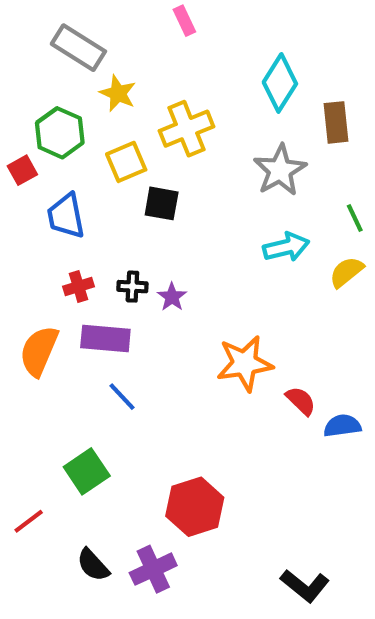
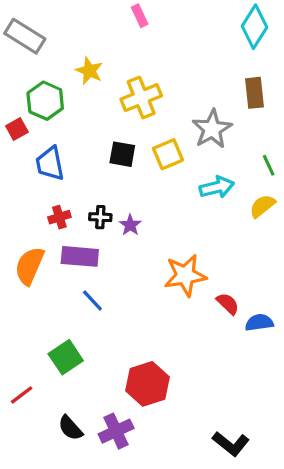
gray rectangle: (78, 48) -> (25, 36), moved
cyan diamond: (280, 83) -> (255, 27), moved
yellow square: (126, 162) -> (168, 154), moved

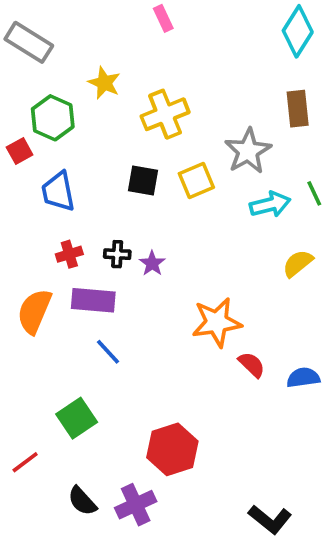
cyan arrow: (217, 187) -> (270, 204), moved
yellow semicircle: (262, 206) -> (298, 263), moved
red semicircle: (228, 304) -> (252, 365), moved

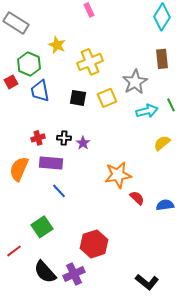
blue trapezoid: (58, 192) -> (40, 91), moved
black semicircle: (82, 501) -> (45, 272), size x1.4

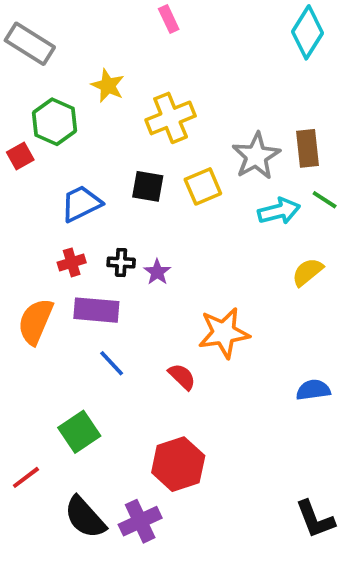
brown rectangle: (162, 59) -> (308, 148), moved
blue trapezoid: (40, 91) -> (81, 204), moved, turned 75
green line: (171, 105) -> (325, 200), turned -32
red semicircle: (137, 198) -> (182, 377), moved
black L-shape: (147, 282) -> (315, 519), moved, turned 30

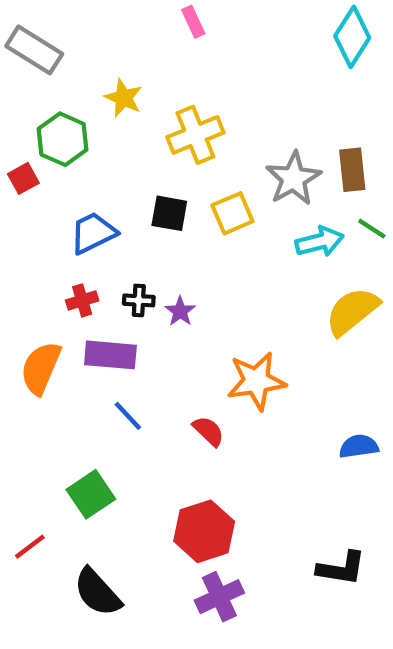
yellow semicircle: (308, 272) -> (352, 311), size x1.5
black L-shape: (315, 519) -> (341, 568), moved, turned -60
purple cross: (140, 521) -> (219, 597), moved

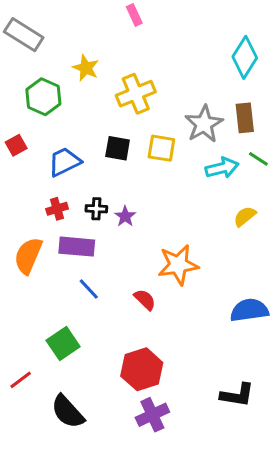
cyan diamond: (352, 37) -> (245, 57), moved
red square: (23, 178) -> (16, 145), moved
yellow square: (232, 213) -> (161, 148), turned 32
yellow semicircle: (352, 311) -> (245, 216), size x0.6
blue semicircle: (359, 446) -> (249, 310), size x1.4

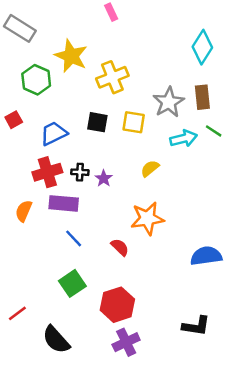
yellow star: (86, 68) -> (71, 56), size x1.5
red cross: (57, 209) -> (47, 172), size x1.6
yellow semicircle: (245, 216) -> (150, 168), moved
orange semicircle: (28, 256) -> (24, 211), size x0.7
green square: (63, 344) -> (72, 283), moved

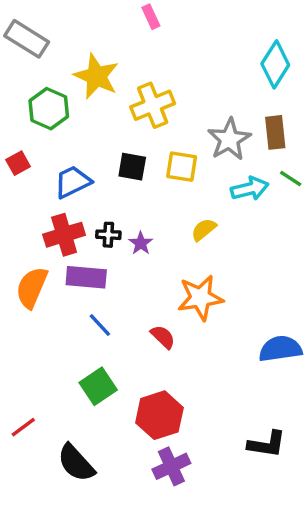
orange semicircle: (24, 211) -> (32, 287), size x1.4

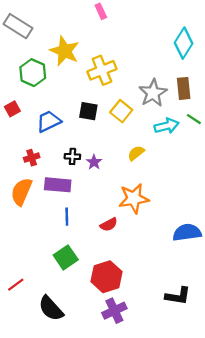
yellow square: (182, 167) -> (121, 111), turned 30
red cross: (64, 235) -> (32, 158), moved, size x0.6
blue line: (100, 325) -> (67, 217), turned 42
red semicircle: (163, 337) -> (109, 225), turned 108

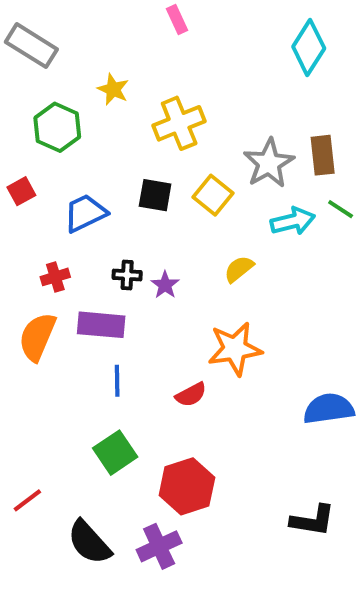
cyan diamond: (184, 43) -> (309, 48), moved
yellow star: (65, 51) -> (113, 89), size x0.6
purple cross: (114, 311) -> (159, 546), moved

